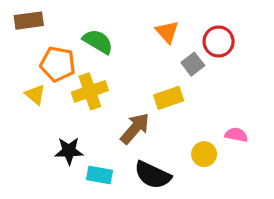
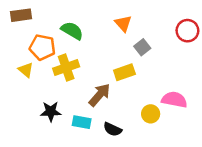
red circle: (219, 42) -> (187, 31), moved
pink semicircle: (236, 135) -> (174, 100), size x1.5
cyan rectangle: (100, 175) -> (82, 122), moved
black semicircle: (153, 175) -> (113, 129), size x0.7

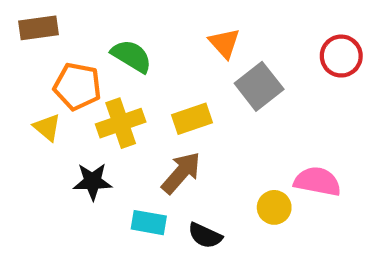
gray square: (142, 47) -> (259, 86), size x1.5
yellow rectangle: (124, 72) -> (192, 119), moved
black star: (51, 111) -> (93, 181), moved

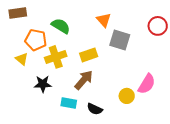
gray square: (259, 86) -> (120, 40), turned -35
pink semicircle: (317, 181) -> (147, 84), turned 110

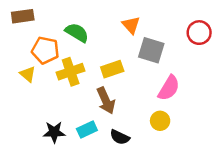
brown arrow: (84, 80) -> (106, 101), turned 115
black star: (43, 84) -> (54, 132), moved
pink semicircle: (147, 84) -> (169, 88), moved
cyan rectangle: (69, 103) -> (87, 130), turned -35

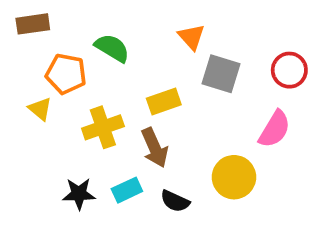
red circle: (199, 33) -> (289, 70), moved
yellow cross: (71, 72) -> (103, 127), moved
pink semicircle: (169, 88) -> (275, 129), moved
yellow circle: (160, 121) -> (234, 177), size x1.5

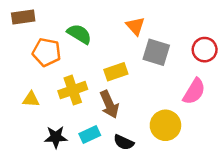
yellow triangle: (40, 109) -> (31, 99), moved, turned -36

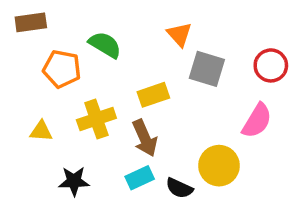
cyan rectangle: (90, 134) -> (140, 178), moved
black semicircle: (124, 142) -> (179, 188), moved

